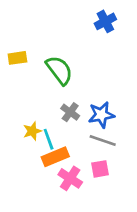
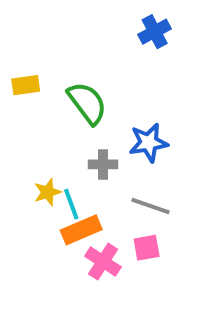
gray cross: (70, 112) -> (103, 164), turned -36
blue star: (101, 115) -> (149, 143), moved

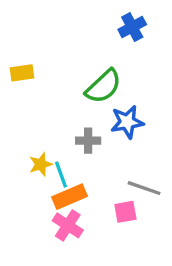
green semicircle: (87, 103) -> (103, 86), moved, turned 84
gray line: (151, 206) -> (144, 188), moved
pink cross: (103, 262) -> (68, 225), moved

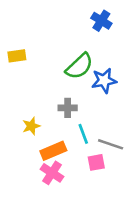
blue cross: (132, 27) -> (101, 21), turned -30
blue star: (127, 122) -> (104, 81), moved
cyan line: (61, 175) -> (83, 134), moved

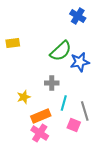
cyan line: (83, 134) -> (64, 103), turned 35
gray line: (111, 144) -> (85, 111), turned 54
pink square: (96, 162) -> (74, 125), turned 32

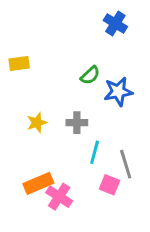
green semicircle: (61, 51) -> (90, 75), size x0.6
yellow star: (24, 97) -> (37, 123), moved
orange rectangle: (41, 116) -> (38, 183), moved

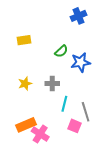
blue cross: (115, 24) -> (79, 16), turned 35
yellow rectangle: (19, 63) -> (24, 40), moved

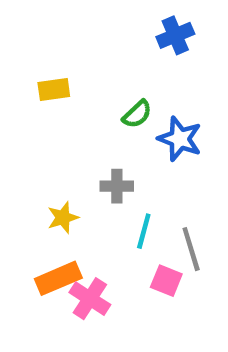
blue star: (81, 62) -> (180, 139), turned 30
yellow star: (25, 84) -> (63, 218), moved

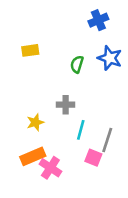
green semicircle: (137, 114) -> (77, 64), turned 150
blue star: (180, 139) -> (110, 58), moved
gray line: (191, 249) -> (107, 140), turned 35

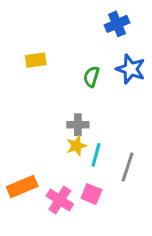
yellow star: (35, 122) -> (76, 146), moved
orange rectangle: (33, 156) -> (22, 186), moved
pink square: (93, 158) -> (91, 194), moved

